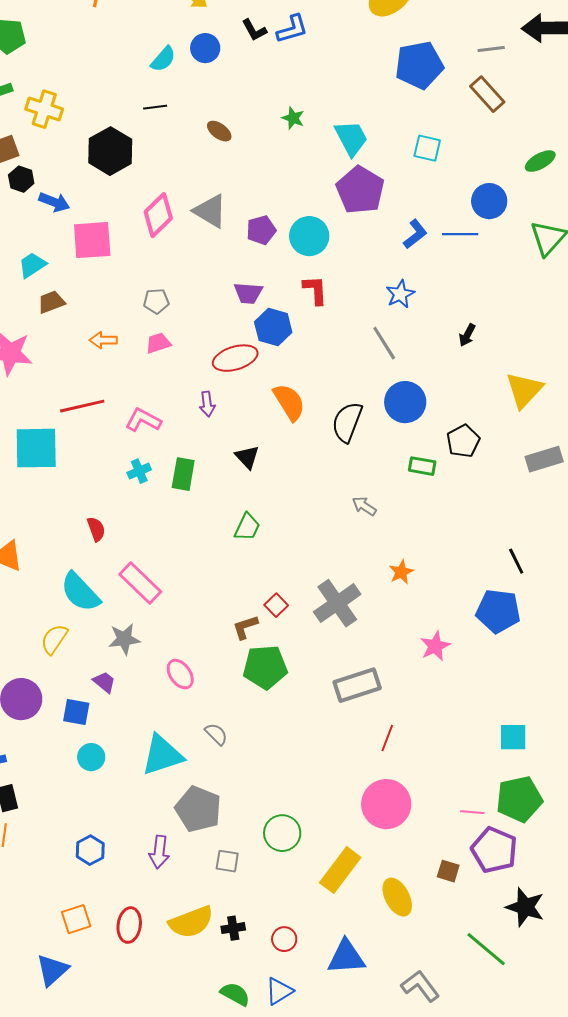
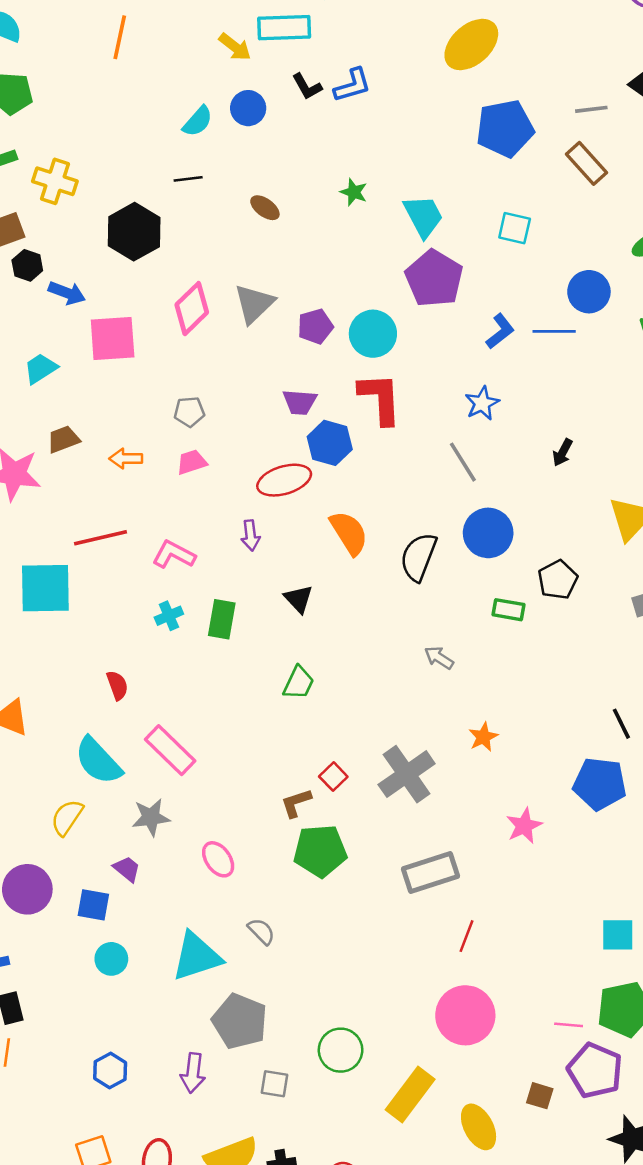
gray triangle: (210, 211) -> (254, 304), turned 45
red L-shape: (315, 290) -> (380, 399), size x1.5
brown trapezoid: (51, 302) -> (63, 439), moved

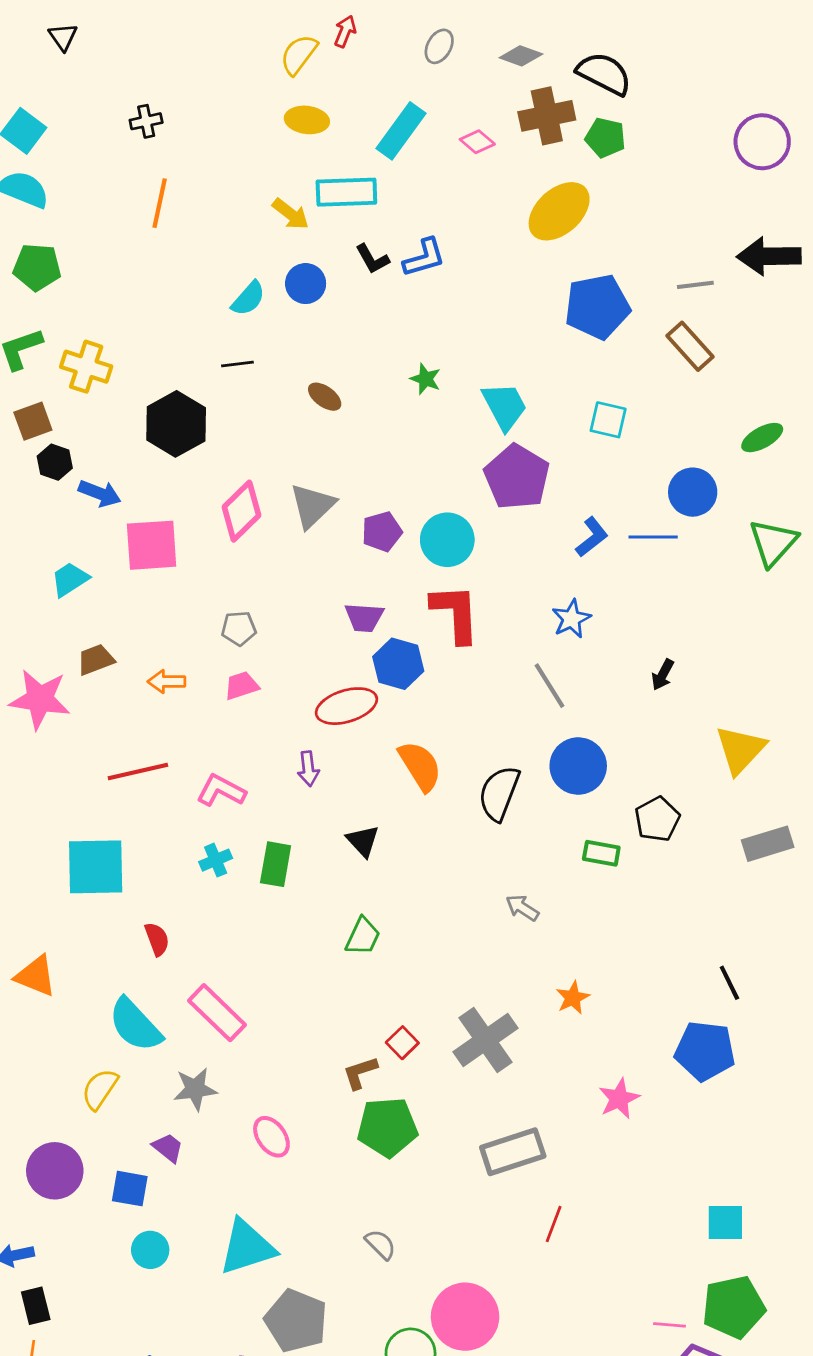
cyan square: (45, 588) -> (96, 867), moved
gray semicircle: (261, 931) -> (381, 1244), moved
pink circle: (465, 1015) -> (465, 1317), moved

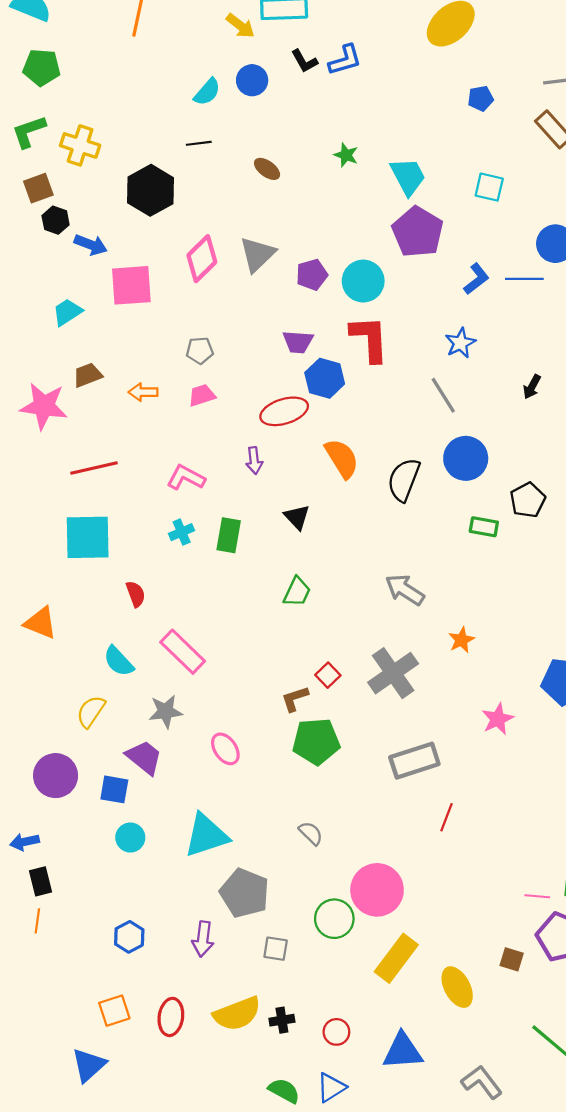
blue pentagon: (597, 307) -> (481, 98), size x0.5
red line: (138, 771) -> (94, 468), moved
gray arrow: (522, 908) -> (405, 590), moved, size x1.5
cyan semicircle: (135, 1025) -> (119, 661), size x0.7
purple trapezoid: (168, 1148) -> (144, 757), size x1.5

